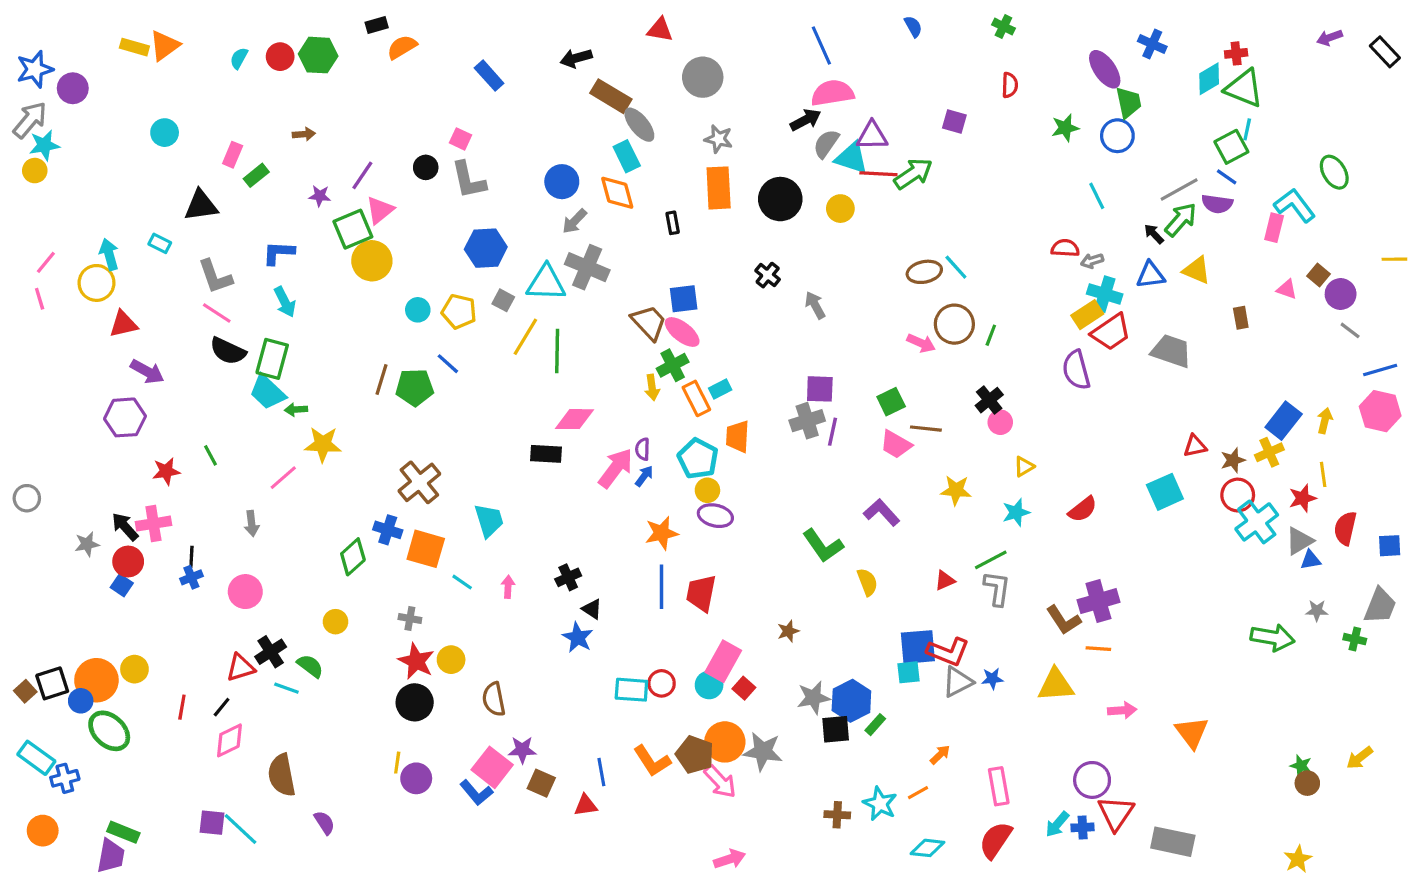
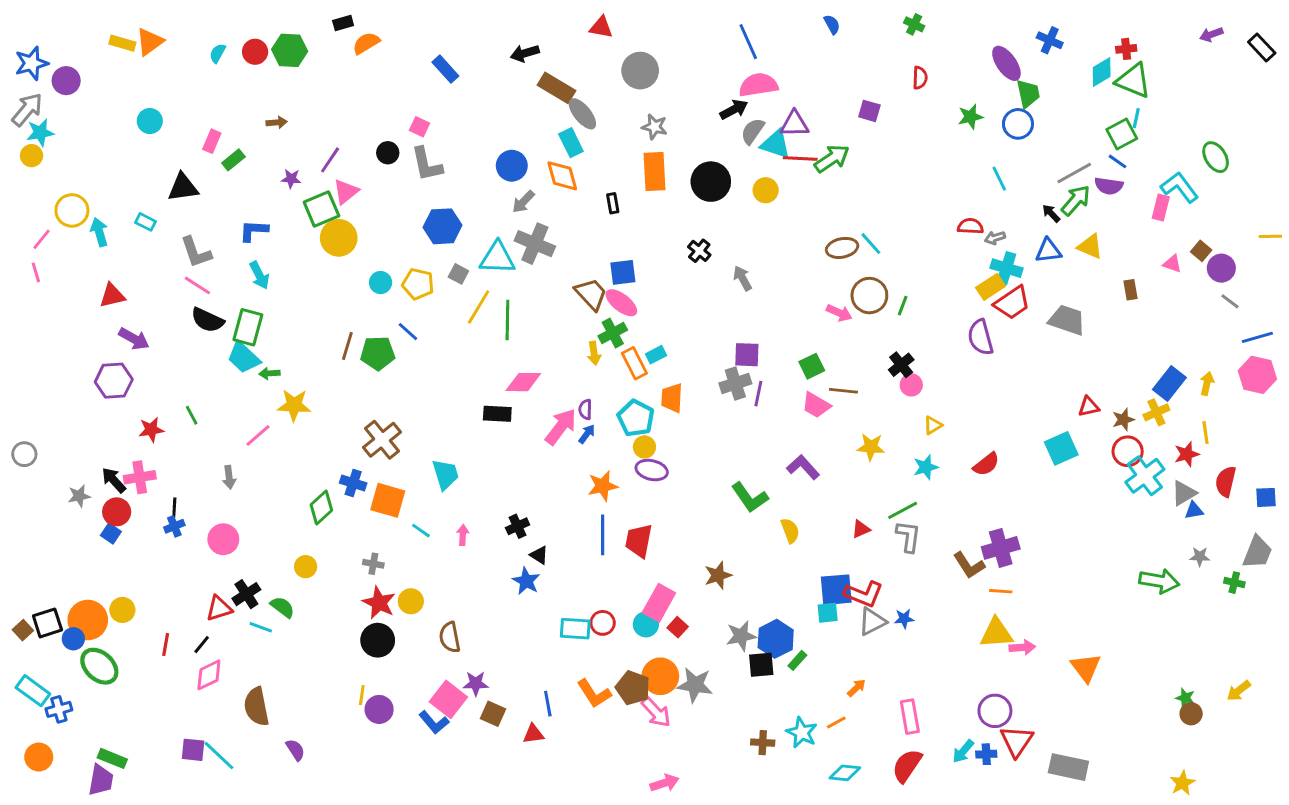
yellow circle: (96, 283) -> (72, 210), moved
brown star: (788, 631) -> (718, 575), size x1.4
yellow triangle: (1056, 685) -> (996, 633), moved

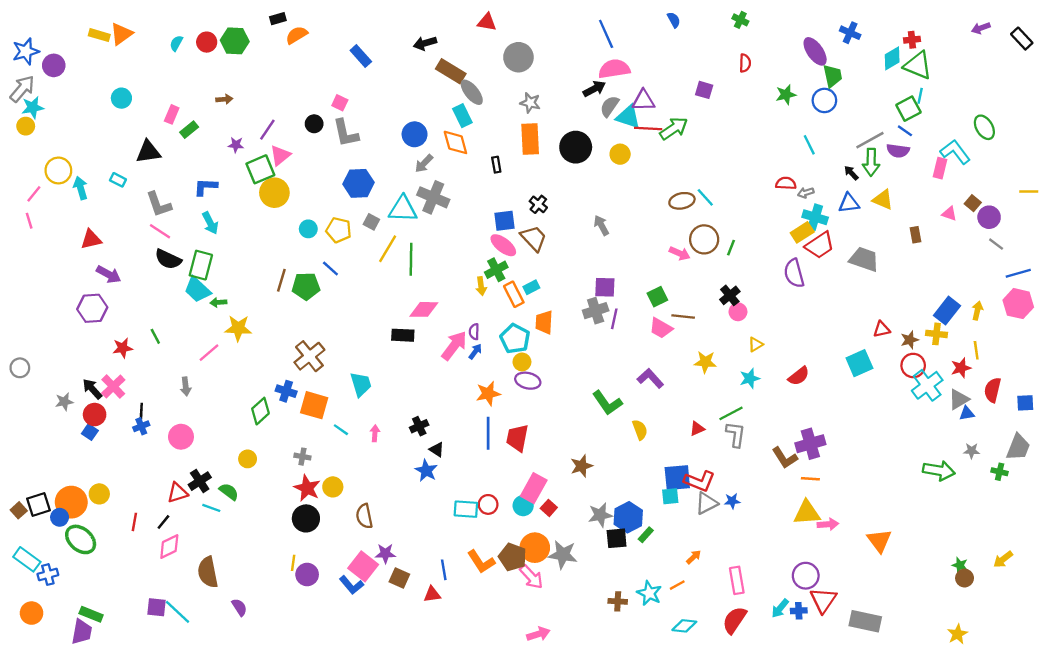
green arrow: (1076, 200) -> (871, 162), turned 140
black cross: (699, 251) -> (538, 204), moved
brown trapezoid: (591, 294) -> (534, 238), moved
yellow cross: (1156, 412) -> (936, 334), turned 30
pink cross: (140, 477) -> (113, 387), turned -35

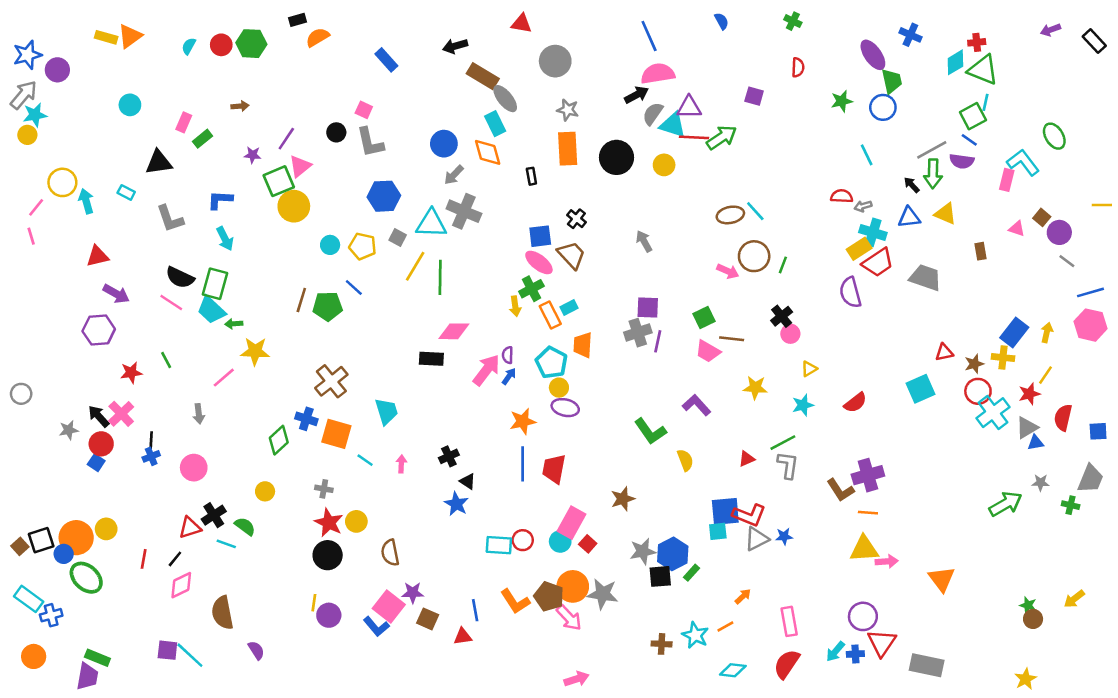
pink line: (160, 231) -> (171, 302), moved
yellow line: (976, 350) -> (1046, 375), turned 42
green arrow: (939, 471) -> (1005, 504), turned -40

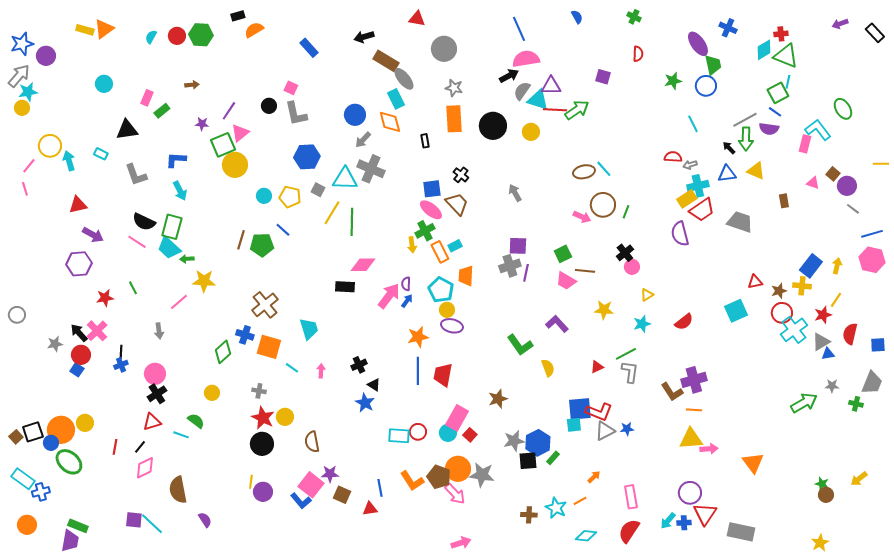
cyan cross: (873, 232) -> (698, 186), turned -30
black cross: (214, 515) -> (157, 394), moved

